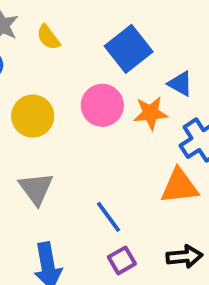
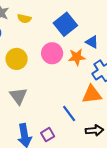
yellow semicircle: (48, 37) -> (24, 19), turned -40
blue line: (109, 217) -> (69, 114), moved
purple square: (122, 260) -> (48, 135), moved

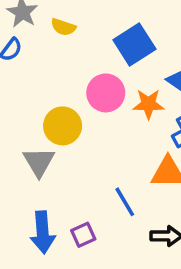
yellow circle: (17, 59) -> (63, 126), moved

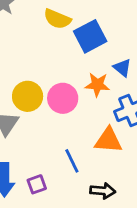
yellow semicircle: (63, 27) -> (57, 19), moved, size x1.4
pink circle: (106, 93) -> (63, 98), moved

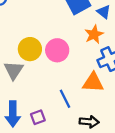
blue triangle: (122, 68) -> (104, 12), moved
orange star: (97, 85) -> (94, 34), moved, turned -30

